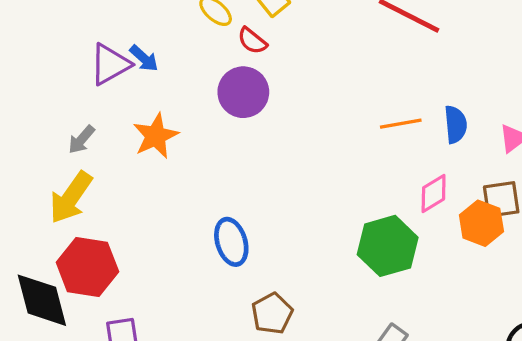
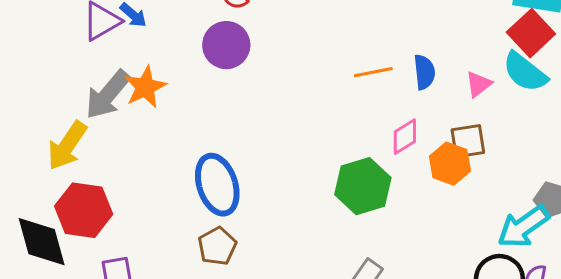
gray arrow: (81, 140) -> (108, 95), moved, size x1.8
blue ellipse: (231, 242) -> (217, 185), size x1.4
brown pentagon: (272, 313) -> (217, 246), moved

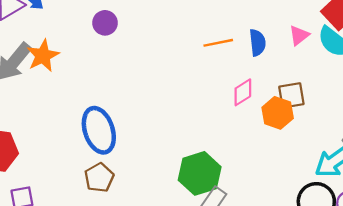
purple circle: (226, 45) -> (105, 23), size x0.7
pink triangle: (478, 84) -> (299, 35), moved
green hexagon: (363, 186) -> (200, 173), moved

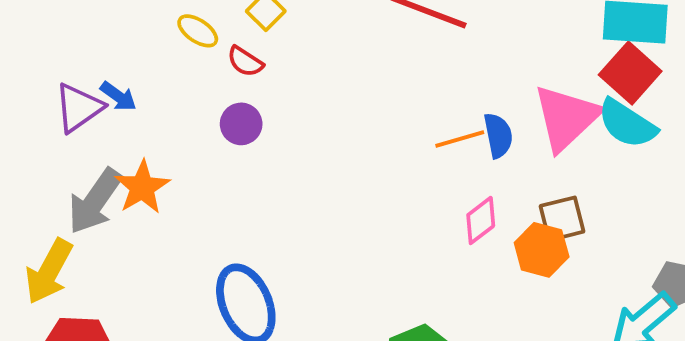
pink triangle: (299, 35) -> (566, 118), size x2.0
orange line: (218, 43) -> (460, 139), moved

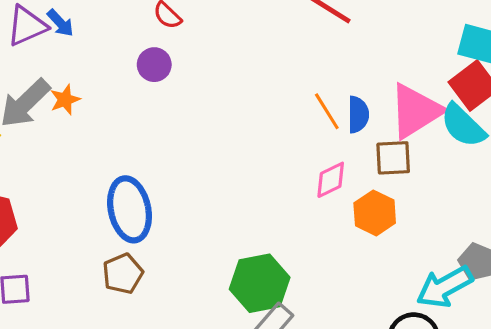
orange line: (460, 139) -> (327, 111), turned 63
orange star: (142, 187) -> (65, 100), size x0.7
brown square: (562, 219) -> (393, 158), moved

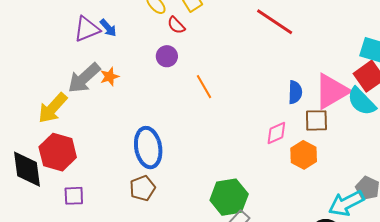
orange line: (327, 111) -> (204, 87), moved

